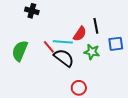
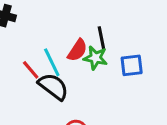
cyan line: (63, 42) -> (52, 62), turned 60
green star: (92, 52) -> (95, 58), moved

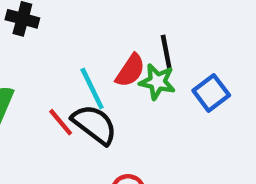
blue square: (132, 65) -> (211, 93), turned -30
red line: (31, 70) -> (61, 122), moved

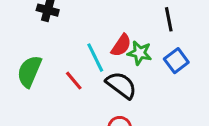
black line: (166, 53) -> (169, 19), moved
black semicircle: (94, 124) -> (121, 85), moved

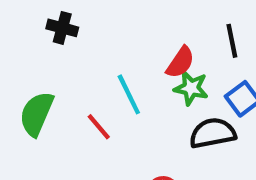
red semicircle: (121, 45) -> (180, 62), moved
black semicircle: (121, 85) -> (213, 133), moved, turned -48

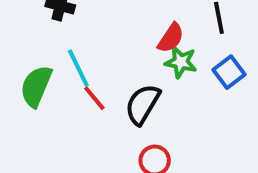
cyan line: (129, 94) -> (78, 68), moved
black semicircle: (213, 133) -> (143, 104), moved, turned -48

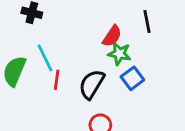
blue square: (229, 72) -> (132, 78), moved
red line: (94, 98) -> (57, 80), turned 48

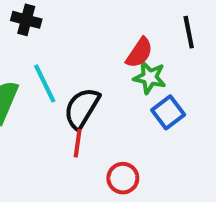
red line: (57, 80) -> (78, 143), moved
black semicircle: (92, 84) -> (82, 108), moved

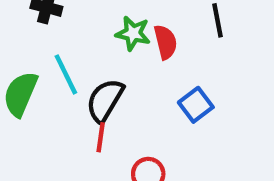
red semicircle: (139, 53) -> (165, 42), turned -48
green star: (150, 77) -> (133, 33), moved

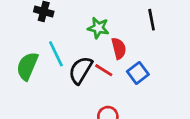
red semicircle: (165, 42) -> (119, 48), moved
red line: (101, 137) -> (104, 70), moved, turned -66

